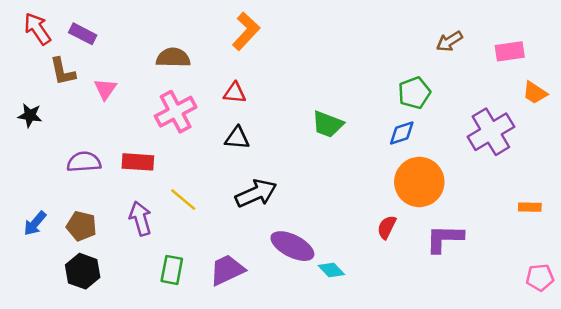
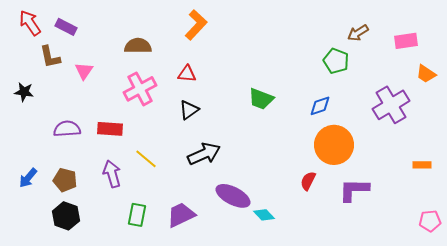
green pentagon: (414, 93) -> (336, 61), moved, turned -30
black triangle: (237, 138) -> (189, 110), turned -40

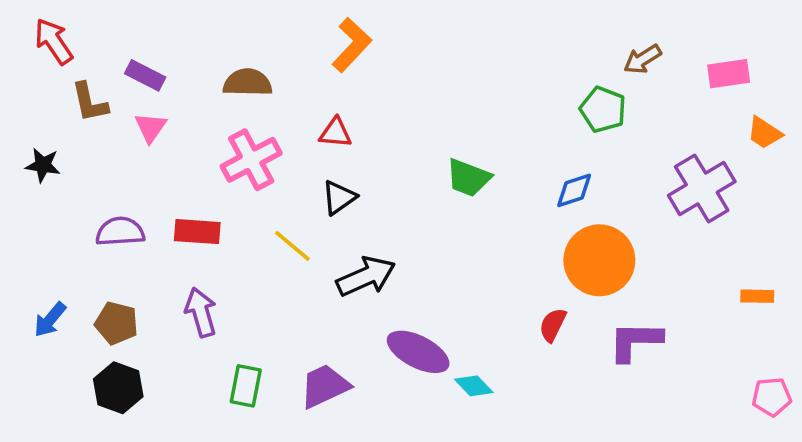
purple rectangle: (66, 27) -> (145, 75), moved
yellow line: (146, 159) -> (292, 246), moved

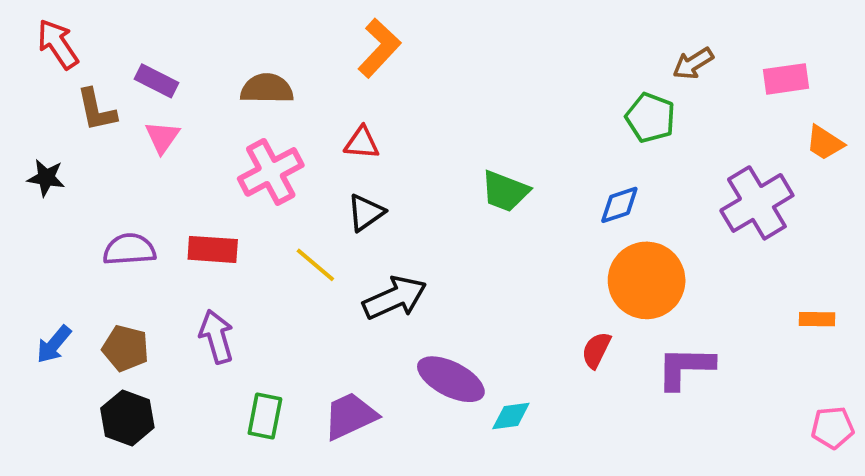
cyan diamond: (474, 386) -> (511, 416), turned -54

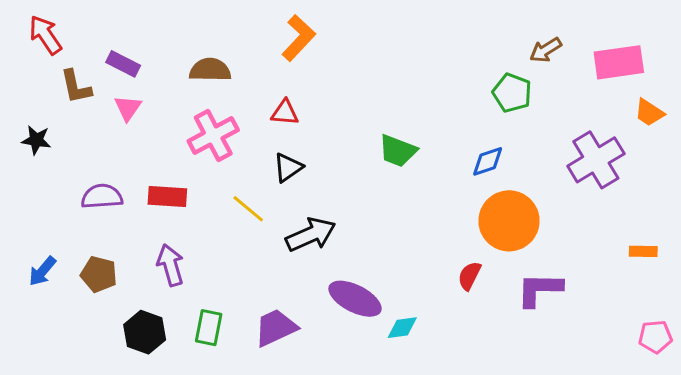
pink rectangle: (786, 79) -> (619, 62), size x1.4
black hexagon: (127, 418) -> (145, 332), moved

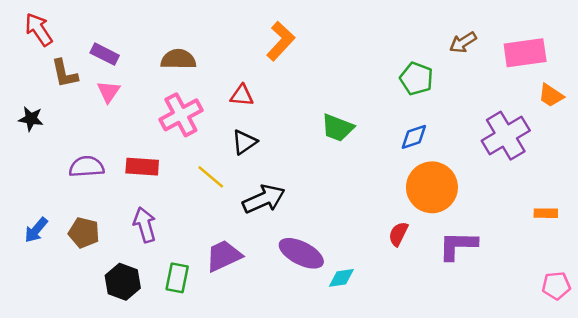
orange L-shape: (299, 38) -> (281, 41), moved
green pentagon: (512, 93) -> (416, 79), moved
purple trapezoid: (276, 328) -> (224, 256), moved

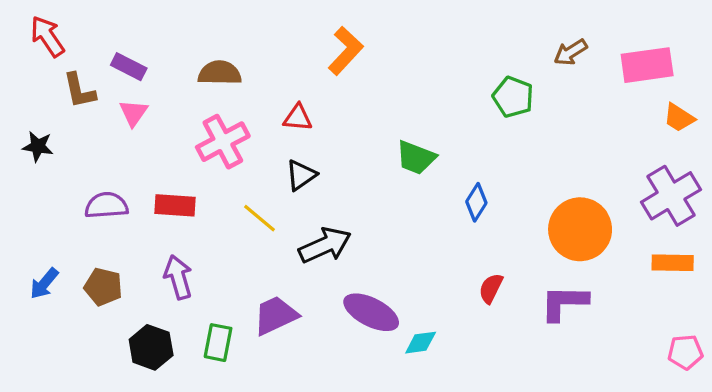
purple cross: (506, 136) -> (671, 196), moved
blue diamond: (414, 137) -> (476, 202), moved, turned -40
orange circle: (432, 187) -> (580, 229), moved
orange rectangle: (546, 213) -> (673, 263), size x1.4

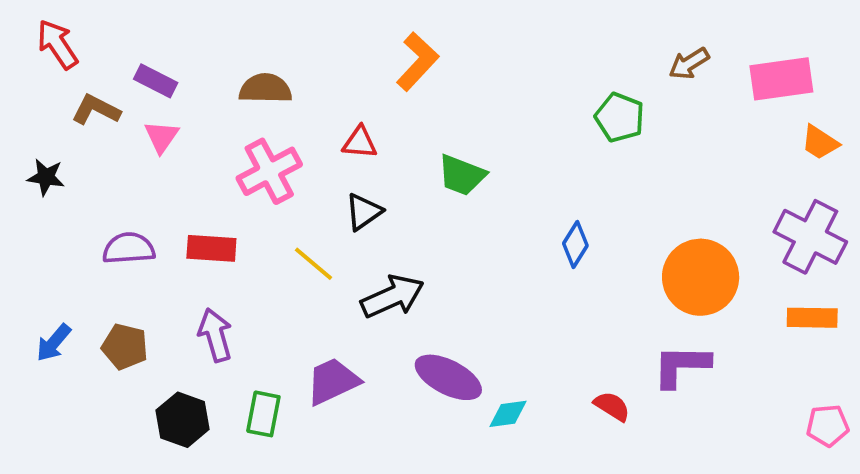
brown L-shape: (79, 91) -> (96, 110), turned 129
green trapezoid: (416, 158) -> (462, 175), moved
purple cross: (671, 196) -> (810, 237), turned -32
red semicircle: (491, 288) -> (612, 406), moved, turned 96

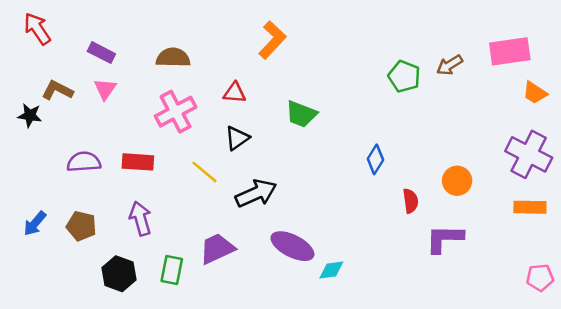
brown arrow: (689, 63) -> (450, 65), moved
brown L-shape: (96, 110) -> (57, 90), moved
orange circle: (701, 277) -> (457, 181), size x0.6
red semicircle: (612, 406) -> (411, 201), moved, turned 50

